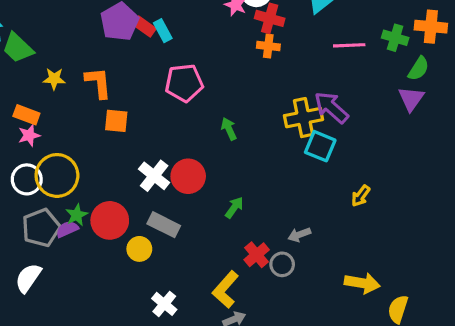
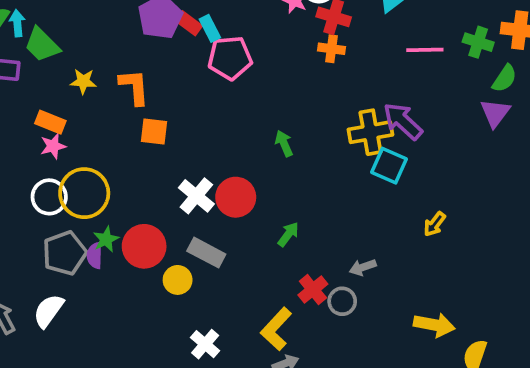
pink pentagon: (184, 83) -> (230, 58), moved
purple semicircle: (67, 229) -> (95, 255), turned -65

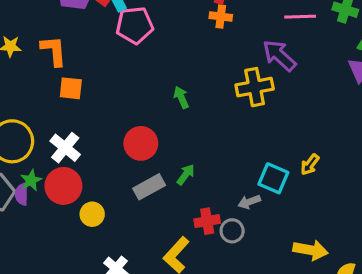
purple arrow: (403, 121) -> (279, 56), moved
cyan square: (389, 166) -> (273, 178), moved
white cross: (196, 196) -> (65, 148), moved
gray rectangle: (206, 253) -> (149, 187), moved, turned -56
red cross: (313, 290) -> (207, 221), turned 30

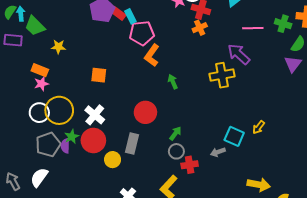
orange cross: (221, 17) -> (200, 28), turned -32
orange L-shape: (54, 51) -> (152, 55), moved, turned -140
gray rectangle: (149, 187) -> (132, 144), moved, turned -48
gray circle: (232, 231) -> (176, 151), moved

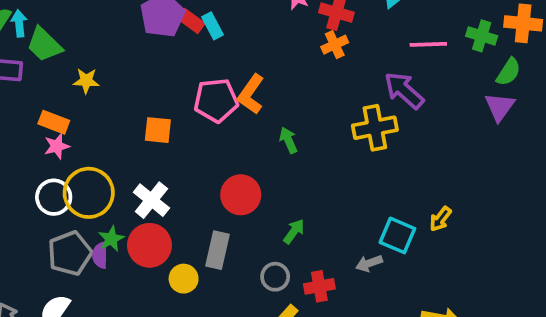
pink pentagon: (142, 33) -> (216, 100), moved
gray circle: (176, 151) -> (275, 277), moved

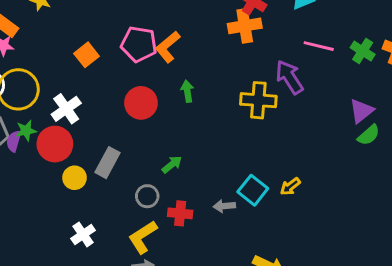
orange cross: (335, 45) -> (245, 26), size x1.5
green semicircle: (509, 72) -> (369, 135), moved
orange square: (158, 130) -> (87, 55), turned 30
red circle: (241, 195) -> (141, 103), moved

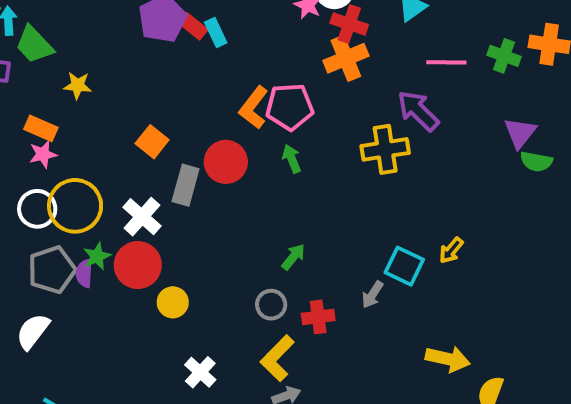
pink pentagon: (139, 44) -> (290, 107), moved
red circle: (141, 103) -> (226, 162), moved
green semicircle: (369, 135) -> (536, 162), turned 65
gray rectangle: (108, 163) -> (186, 185), moved
gray arrow: (224, 206) -> (373, 295), turned -40

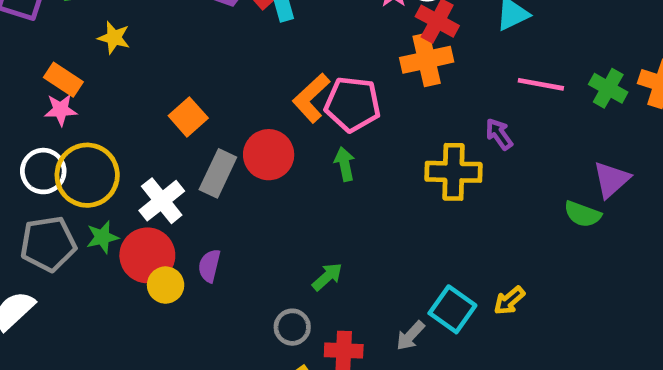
purple arrow: (418, 111) -> (499, 134), size x0.6
green semicircle: (536, 162) -> (583, 214), moved
purple semicircle: (84, 273) -> (209, 266), moved
yellow circle: (173, 302) -> (166, 285), moved

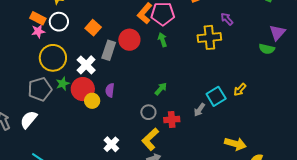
white circle: (43, 171) -> (59, 22), moved
cyan square: (452, 309) -> (216, 96), turned 30

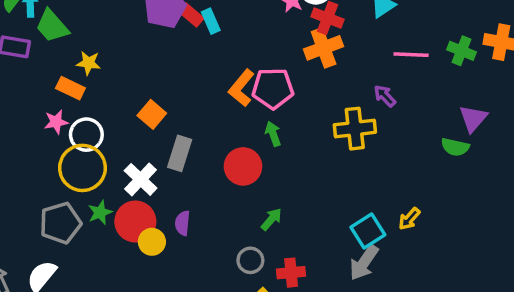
orange rectangle: (38, 18) -> (70, 88), moved
white circle: (59, 22) -> (86, 135), moved
red circle: (129, 40) -> (243, 166), moved
gray arrow: (199, 110) -> (364, 263), moved, size x1.5

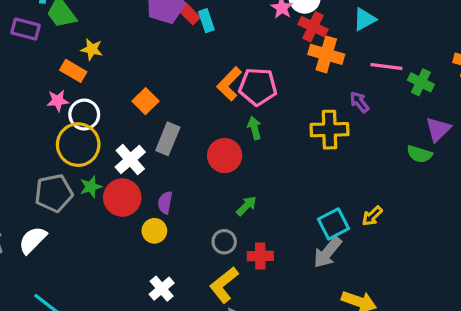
orange cross: (324, 48) -> (326, 54), moved, turned 32
green cross: (462, 51) -> (421, 82), moved
yellow circle: (152, 242) -> (154, 231), moved

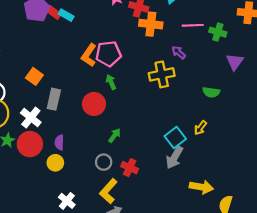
cyan rectangle: (206, 21) -> (66, 15), turned -32
green semicircle: (419, 154) -> (211, 92), moved
red cross: (260, 256) -> (130, 168), turned 35

